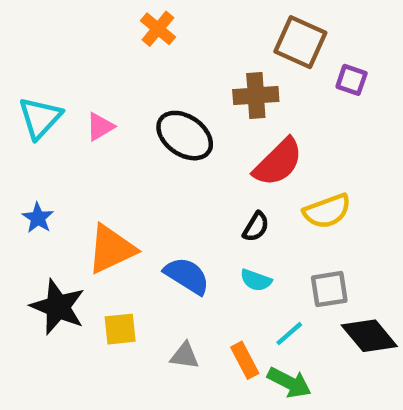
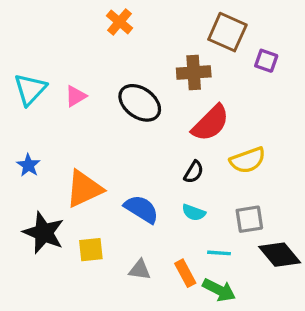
cyan line: (289, 334) -> (219, 253), turned 45

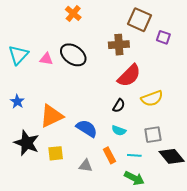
pink triangle: (76, 96) -> (46, 59), turned 40
black ellipse: (140, 103) -> (73, 55), moved
orange rectangle: (185, 273) -> (109, 155), moved

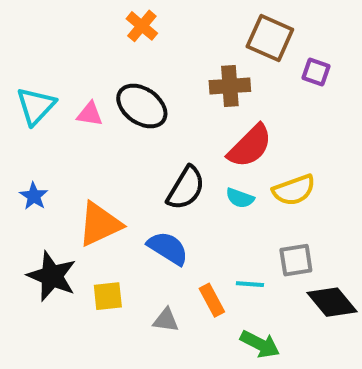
black semicircle: (119, 106) -> (186, 188), moved, size x1.6
cyan semicircle: (119, 130) -> (240, 198), moved
cyan line: (134, 155) -> (250, 284), moved

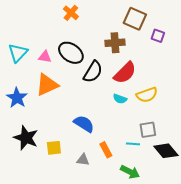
black semicircle: (186, 188) -> (93, 72), moved
blue star: (34, 196) -> (17, 98), size x1.5
orange triangle: (100, 224) -> (47, 85), moved
cyan line: (250, 284) -> (133, 144), moved

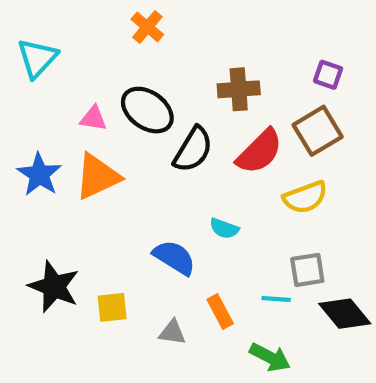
brown square: (135, 19) -> (318, 131), moved, turned 35
cyan triangle: (18, 53) -> (37, 58), moved
blue star: (17, 98) -> (39, 174), moved
cyan semicircle: (120, 99) -> (224, 228), moved

